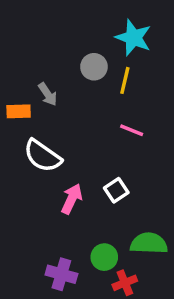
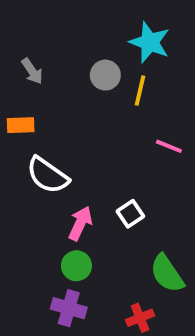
gray arrow: (48, 94) -> (32, 71), moved
pink line: (132, 130) -> (169, 146), moved
green semicircle: (149, 243) -> (167, 273), turned -126
green circle: (104, 257) -> (76, 266), moved

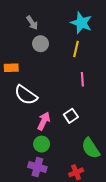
gray arrow: (32, 71) -> (32, 23), moved
gray circle: (105, 75) -> (41, 44), moved
pink line: (169, 146) -> (82, 79), moved, turned 64

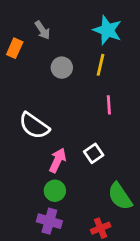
gray circle: (41, 44) -> (62, 68), moved
orange rectangle: (11, 68) -> (15, 48), moved, turned -64

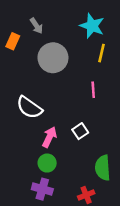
yellow line: (101, 65) -> (101, 53), moved
gray circle: (62, 68) -> (53, 58), size x1.6
green semicircle: (120, 196) -> (103, 168), turned 30

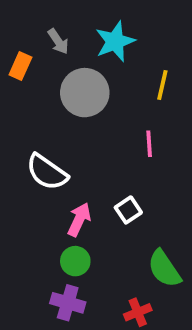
cyan star: (92, 26) -> (115, 41), moved, turned 30
green semicircle: (103, 168) -> (164, 269), turned -30

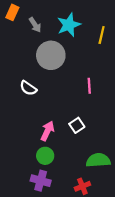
orange rectangle: (20, 66) -> (12, 12), moved
yellow line: (162, 85) -> (102, 35), moved
white semicircle: (47, 172) -> (28, 88), moved, size x0.7
green semicircle: (164, 269) -> (98, 160), turned 120

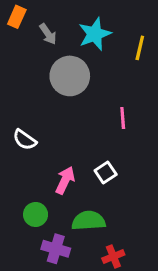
white semicircle: (28, 88) -> (25, 140), moved
green circle: (45, 156) -> (36, 214), moved
green semicircle: (98, 160) -> (88, 221), moved

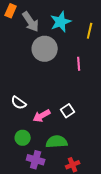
gray arrow: (48, 34) -> (31, 22), size x1.5
pink line: (123, 118) -> (79, 64), moved
white semicircle: (25, 140) -> (19, 103), moved
pink arrow: (65, 180) -> (42, 116), turned -144

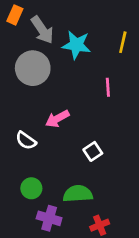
cyan star: (61, 22) -> (76, 45), moved, turned 30
gray circle: (45, 49) -> (33, 68), moved
pink arrow: (42, 116) -> (57, 119), moved

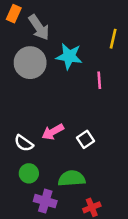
cyan star: (76, 45) -> (69, 56), moved
pink arrow: (57, 119) -> (53, 132), moved
white semicircle: (26, 141) -> (24, 143), moved

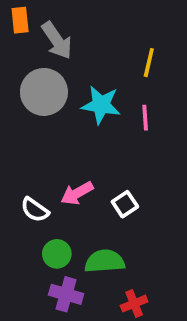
orange rectangle: (14, 14) -> (20, 20), turned -30
yellow line: (113, 39) -> (149, 63), moved
cyan star: (69, 56) -> (101, 105), moved
green circle: (29, 173) -> (57, 254), moved

